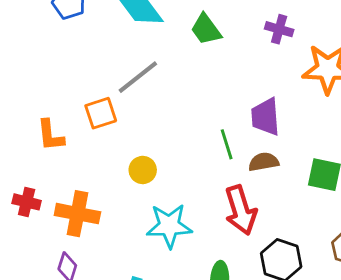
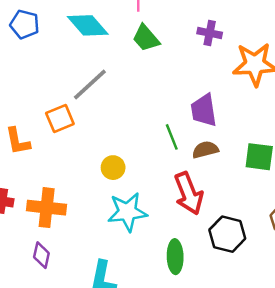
yellow circle: (143, 170) -> (113, 168), moved

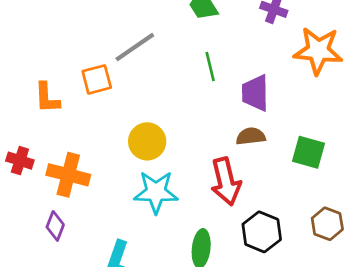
green line: (172, 137) -> (210, 67), moved
yellow circle: (113, 168) -> (147, 141), size x1.4

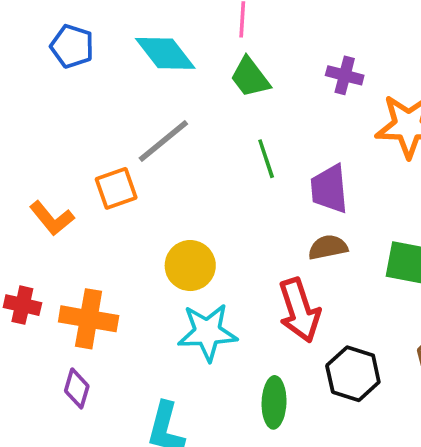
orange L-shape: (47, 98) -> (52, 218), turned -32

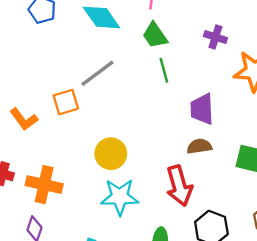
green line: (266, 159) -> (164, 70), moved

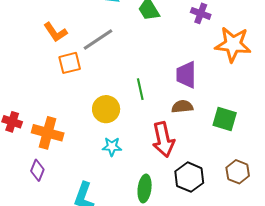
green line: (164, 70) -> (140, 89), moved
orange L-shape: (24, 119) -> (55, 32), moved
cyan star: (120, 197) -> (112, 147), size x0.6

